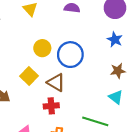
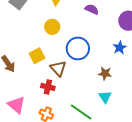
yellow circle: (42, 48) -> (52, 27), moved
brown star: (118, 71) -> (105, 73), moved

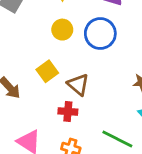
blue circle: (78, 48) -> (100, 34), moved

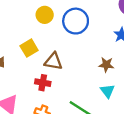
brown triangle: (78, 85) -> (53, 61), turned -36

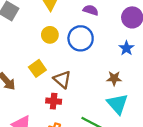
brown triangle: (53, 61) -> (62, 79), turned 36
cyan triangle: (107, 91) -> (117, 104), size x1.5

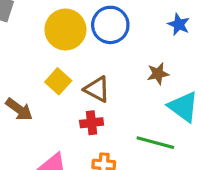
yellow circle: (50, 35) -> (65, 29), size x1.6
brown star: (114, 78) -> (158, 74), moved

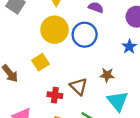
brown triangle: (97, 89) -> (79, 86), moved

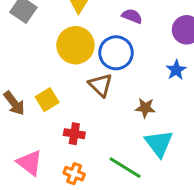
yellow square: (41, 62) -> (47, 100), moved
brown triangle: (79, 86) -> (101, 85), moved

